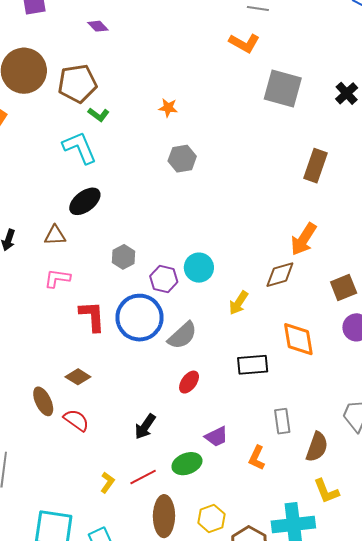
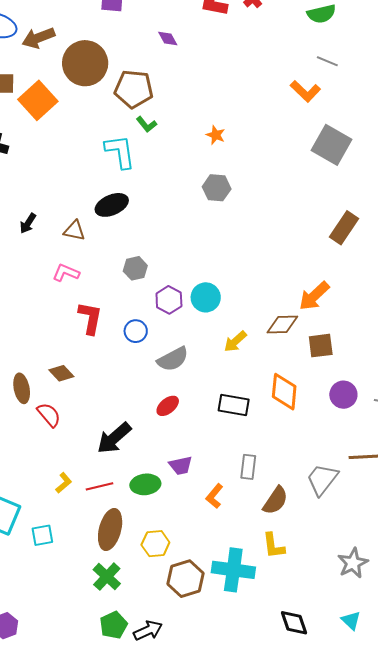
brown square: (344, 288) -> (321, 346), moved
blue circle: (139, 318) -> (136, 331), size x0.5
black arrow: (145, 427) -> (114, 438), size x1.4

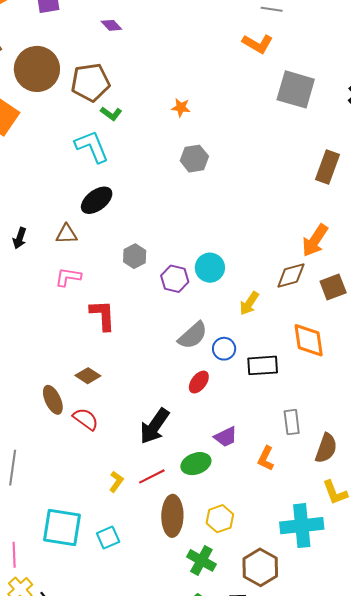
blue circle: (136, 331) -> (224, 349), moved
green cross: (107, 577) -> (201, 560), moved
brown hexagon: (185, 579) -> (260, 567), moved

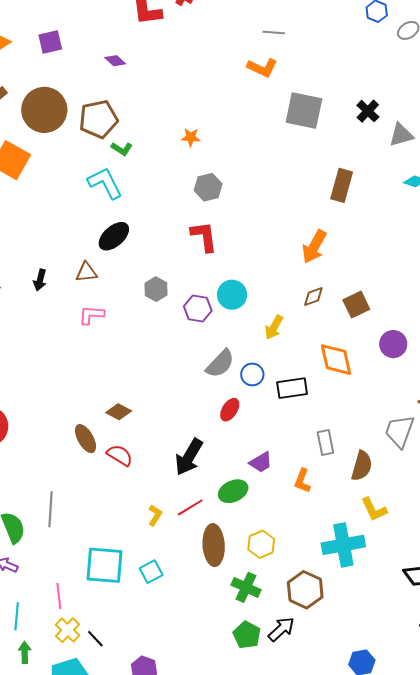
orange arrow: (315, 240) -> (314, 247), moved
brown diamond: (291, 276) -> (313, 296), size x0.7
red L-shape: (103, 315) -> (204, 237), moved

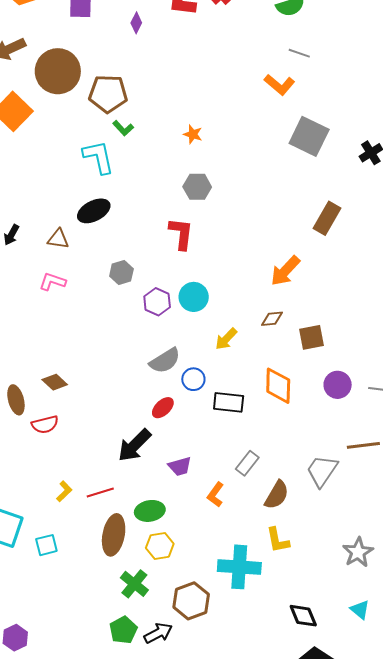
purple diamond: (115, 61) -> (136, 23), moved, turned 60
gray rectangle: (325, 442) -> (247, 463), turned 35
red semicircle: (120, 455) -> (45, 424), turned 120
black arrow: (189, 457) -> (134, 445), moved
green ellipse: (233, 491) -> (150, 511), moved

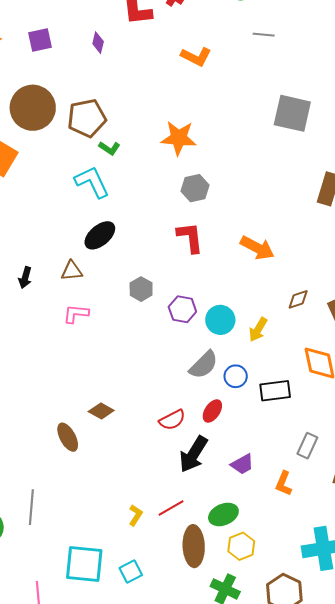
orange L-shape: (279, 85) -> (196, 57), moved
orange star: (193, 134) -> (179, 138), size x1.8
orange arrow: (285, 271) -> (257, 248), moved, turned -92
cyan circle: (194, 297) -> (220, 320), moved
red semicircle: (45, 424) -> (172, 420), moved

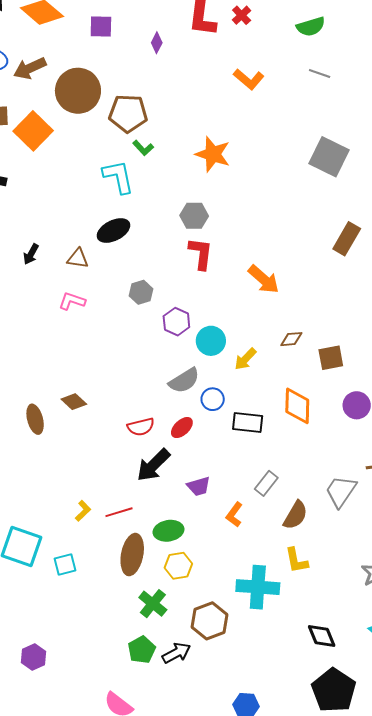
gray hexagon: (195, 188) -> (194, 216), moved

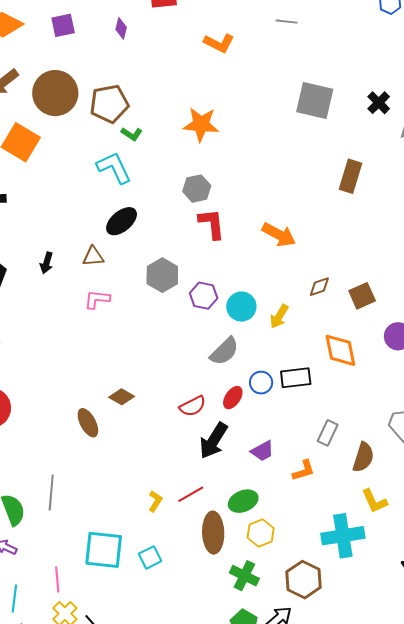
gray hexagon: (141, 292) -> (162, 275), size x1.4
blue circle: (213, 399) -> (261, 383), moved
orange L-shape: (234, 515) -> (304, 471), turned -130

